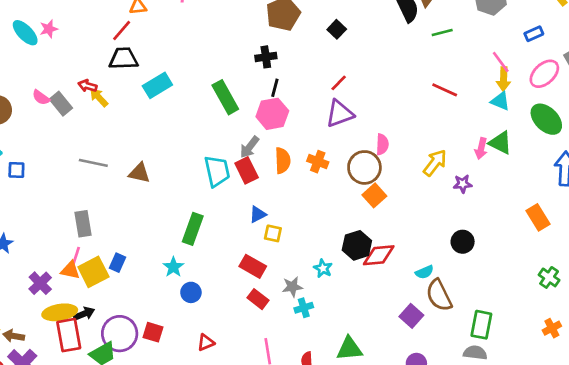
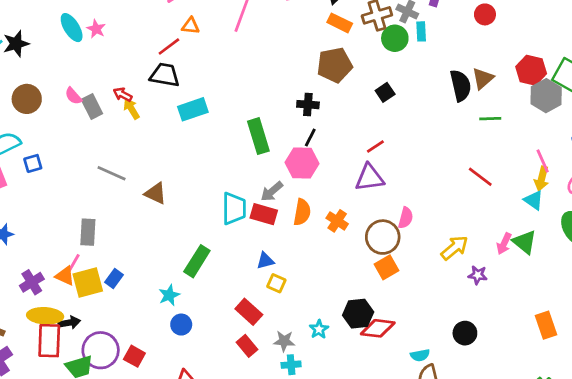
pink star: (49, 29) -> (96, 29), turned 30
blue square: (16, 170) -> (33, 163), turned -30
red rectangle: (247, 170) -> (264, 214), turned -60

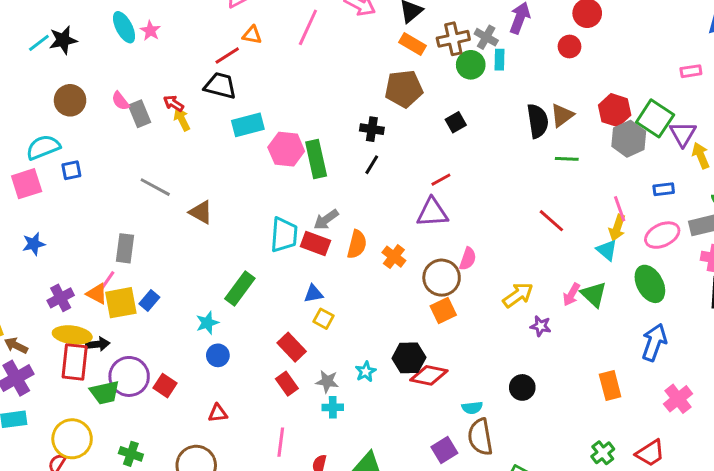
pink hexagon: (302, 163) -> (286, 149), moved

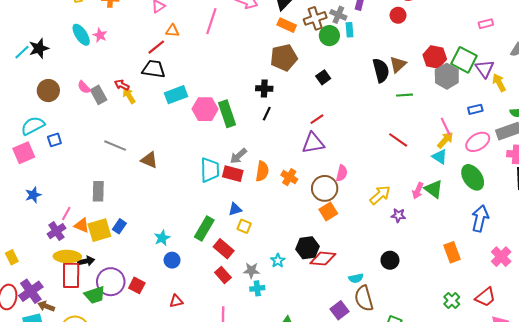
yellow arrow: (617, 228) -> (445, 140), turned -150
pink line: (107, 280) -> (66, 214), moved
green rectangle: (240, 288) -> (204, 228), moved
brown arrow: (16, 345) -> (46, 306), moved

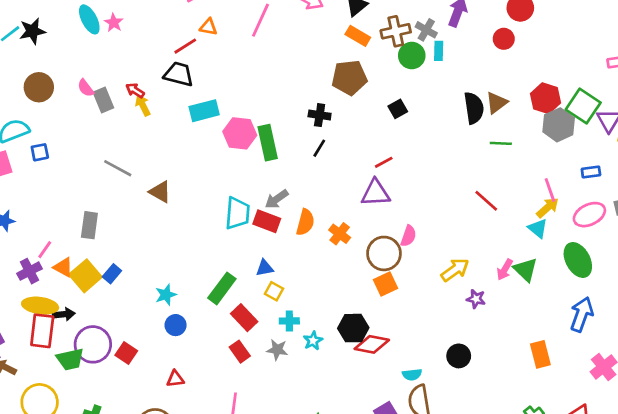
yellow square: (99, 230) -> (85, 276), turned -30
cyan cross: (257, 288) -> (289, 321), moved

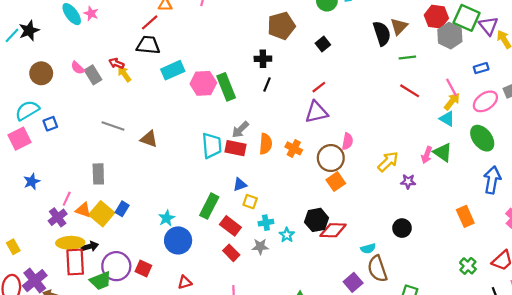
red line: (486, 201) -> (410, 91), moved
blue circle: (176, 325) -> (178, 240), size x1.6

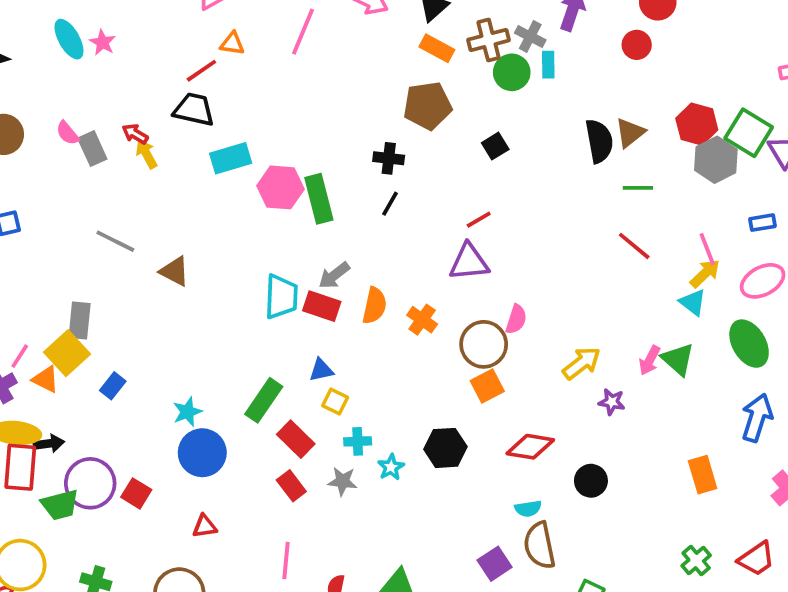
yellow square: (102, 214) -> (67, 353), moved
red diamond: (333, 230) -> (530, 447), moved

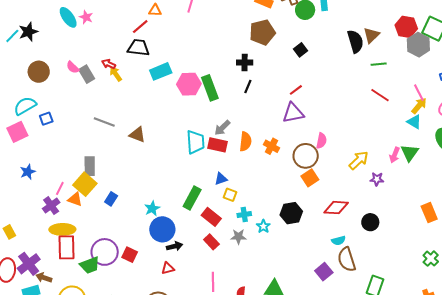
green triangle: (678, 359) -> (410, 153), turned 30
black arrow: (49, 444) -> (175, 246), moved

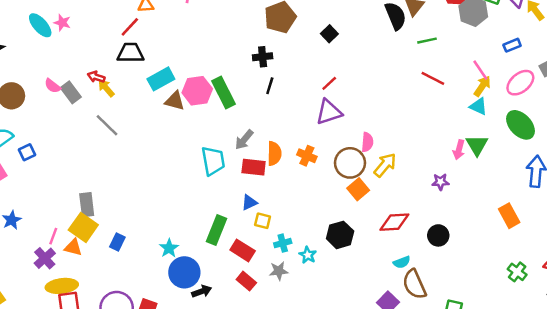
gray line: (104, 122) -> (107, 125), moved, turned 30
brown triangle: (137, 135) -> (175, 101), moved
red rectangle: (217, 145) -> (254, 167), moved
yellow arrow: (359, 160) -> (385, 165), moved

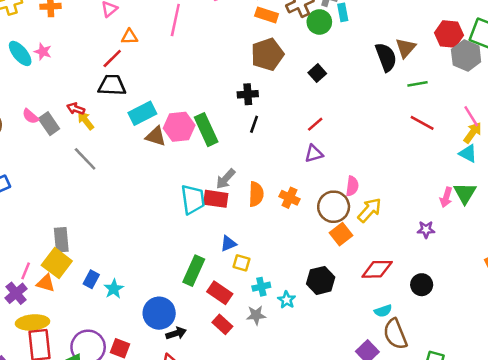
purple triangle: (329, 112) -> (314, 154), size x0.7
red rectangle: (254, 167) -> (216, 199), moved
cyan star: (169, 248) -> (114, 289), moved

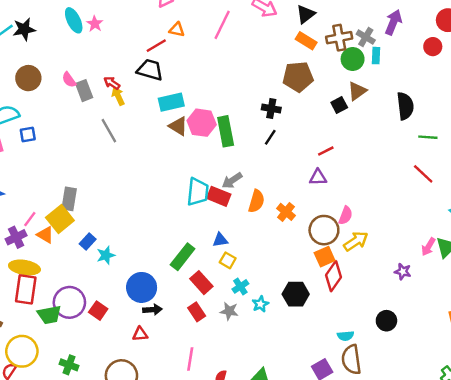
brown triangle: (406, 48) -> (357, 91), moved
red diamond: (377, 269) -> (333, 276), moved, turned -68
cyan cross: (261, 287) -> (240, 286), turned -35

